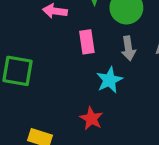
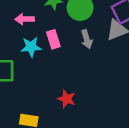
cyan star: (109, 80) -> (31, 47), moved, turned 30

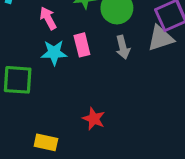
pink arrow: (25, 19) -> (48, 18), turned 60

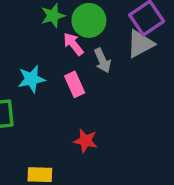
pink arrow: (48, 18) -> (73, 44), moved
pink rectangle: (82, 45) -> (75, 84), moved

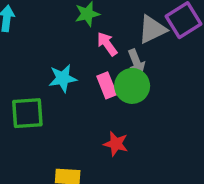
green circle: (89, 20) -> (132, 86), moved
gray triangle: (140, 44) -> (152, 29), moved

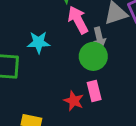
pink arrow: (107, 44) -> (78, 20), size x1.4
pink rectangle: (107, 85) -> (94, 91), moved

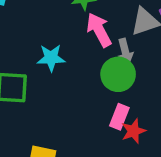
pink rectangle: (94, 91) -> (119, 117), turned 36
red star: (74, 101) -> (133, 131), moved, turned 30

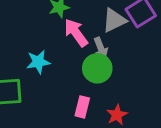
pink rectangle: (119, 117) -> (82, 107), moved

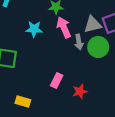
cyan star: (38, 62) -> (34, 29), moved
green circle: (97, 68) -> (98, 47), moved

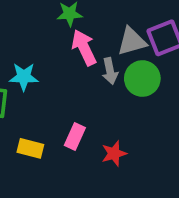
cyan star: (34, 29) -> (24, 77), moved
yellow rectangle: (23, 102) -> (30, 148), moved

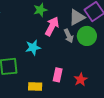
pink arrow: (84, 48) -> (52, 26), turned 66
cyan star: (24, 77) -> (33, 47), moved

